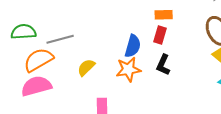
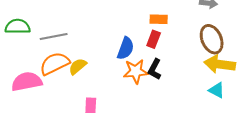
orange semicircle: (38, 60) -> (55, 63), moved
orange star: (128, 69) -> (136, 71), moved

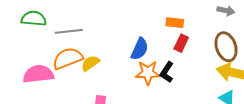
red rectangle: (154, 39) -> (181, 43), moved

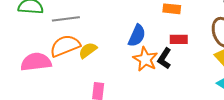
red rectangle: (181, 43) -> (179, 39), moved, turned 66
orange star: (148, 73) -> (145, 59), turned 30

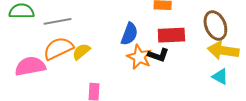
red rectangle: (179, 39) -> (171, 35), size x1.5
black L-shape: (164, 58) -> (158, 55), turned -100

